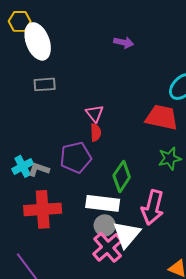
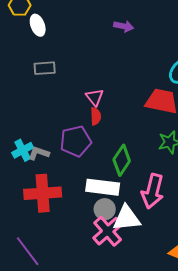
white ellipse: (38, 41) -> (38, 25), size x0.6
white triangle: (127, 234) -> (127, 218), turned 44

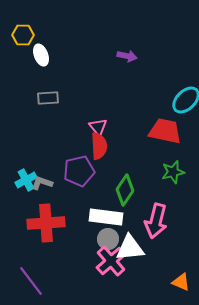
red semicircle: (96, 116) -> (99, 146), size x1.5

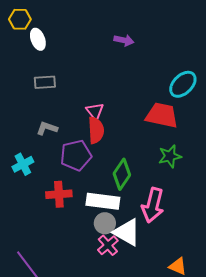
gray L-shape: (42, 183) -> (47, 128), moved
red cross: (46, 223) -> (59, 194), moved, size x0.7
white triangle: (130, 248) -> (127, 232), turned 36
pink cross: (111, 261) -> (108, 245), size x0.7

